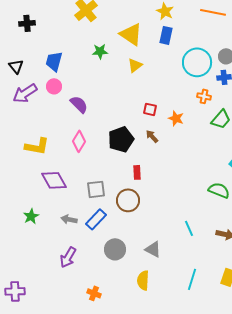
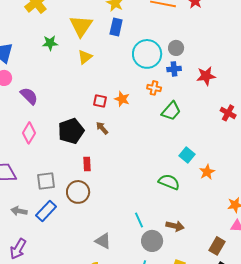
yellow triangle: (131, 34) -> (81, 26), turned 30
orange star: (176, 118) -> (122, 99), moved
gray circle: (115, 249) -> (152, 241), moved

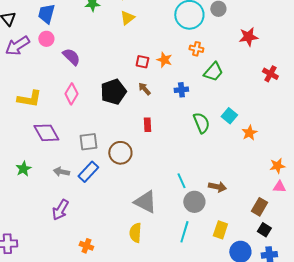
blue cross: (174, 69) -> (181, 90), moved
red rectangle: (87, 164) -> (147, 125), moved
green semicircle: (169, 182) -> (201, 123), moved, turned 45
gray triangle: (103, 241) -> (145, 202), size x1.4

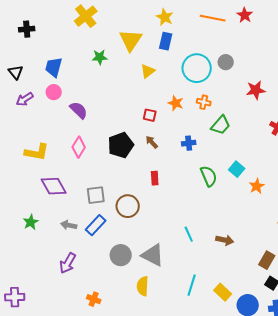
yellow triangle: (127, 18) -> (148, 71), moved
purple arrow: (17, 46) -> (25, 99), size x0.7
orange star: (164, 60) -> (176, 103), moved
gray circle: (194, 202) -> (121, 255), moved
yellow rectangle: (220, 230) -> (223, 292), moved, turned -66

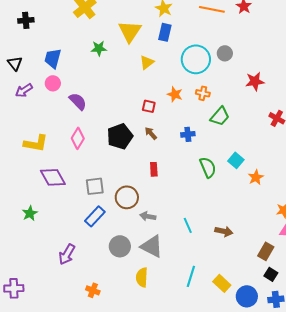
gray arrow: (69, 225) -> (148, 216), moved

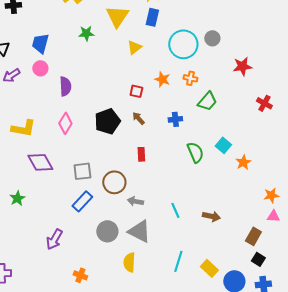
purple semicircle: (78, 101) -> (65, 86), turned 42

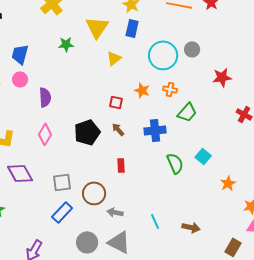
blue cross: (175, 119) -> (155, 130), size x1.5
orange star: (243, 162) -> (228, 183), moved

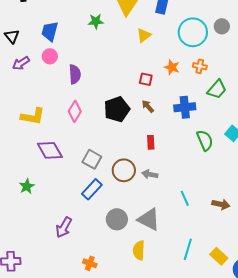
gray square: (62, 182) -> (92, 159), turned 36
gray arrow: (115, 212) -> (150, 174), moved

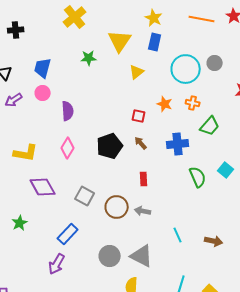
blue rectangle: (92, 189) -> (68, 234), moved

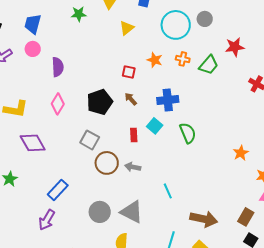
green trapezoid: (210, 126) -> (209, 65), moved
cyan square: (226, 170) -> (155, 126), moved
gray square: (85, 196) -> (90, 140), moved
brown arrow: (214, 241) -> (204, 219), moved, size x1.5

